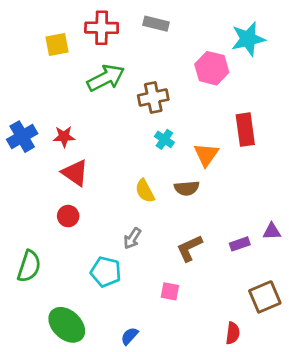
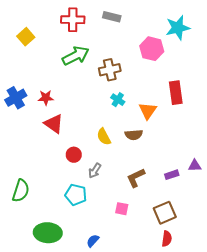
yellow square: (57, 44) -> (26, 37), moved, turned -30
red circle: (68, 216) -> (74, 155), moved
brown square: (265, 297) -> (165, 213), moved
green ellipse: (67, 325) -> (48, 233), turned -40

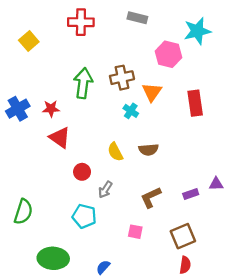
gray rectangle: (112, 17) -> (137, 18), moved
green arrow: (76, 56) -> (83, 83), moved, turned -56
orange triangle: (148, 111) -> (152, 92), moved

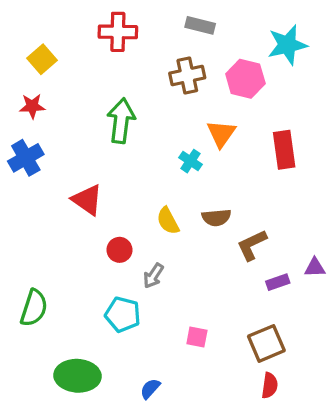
brown cross: (122, 78) -> (187, 75), moved
red star: (51, 109) -> (32, 106), moved
brown L-shape: (151, 197) -> (252, 245), moved

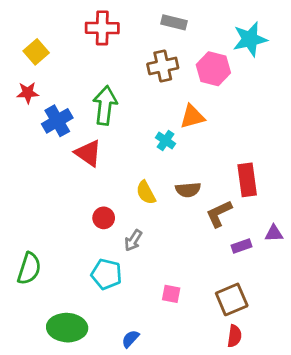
orange triangle: (221, 134) -> (192, 117), turned 40
red rectangle: (284, 150) -> (247, 180), moved
blue cross: (26, 158) -> (57, 121), moved
red triangle: (87, 200) -> (88, 153), moved

